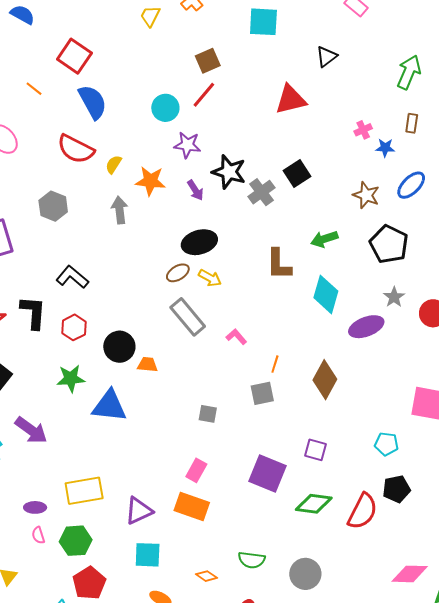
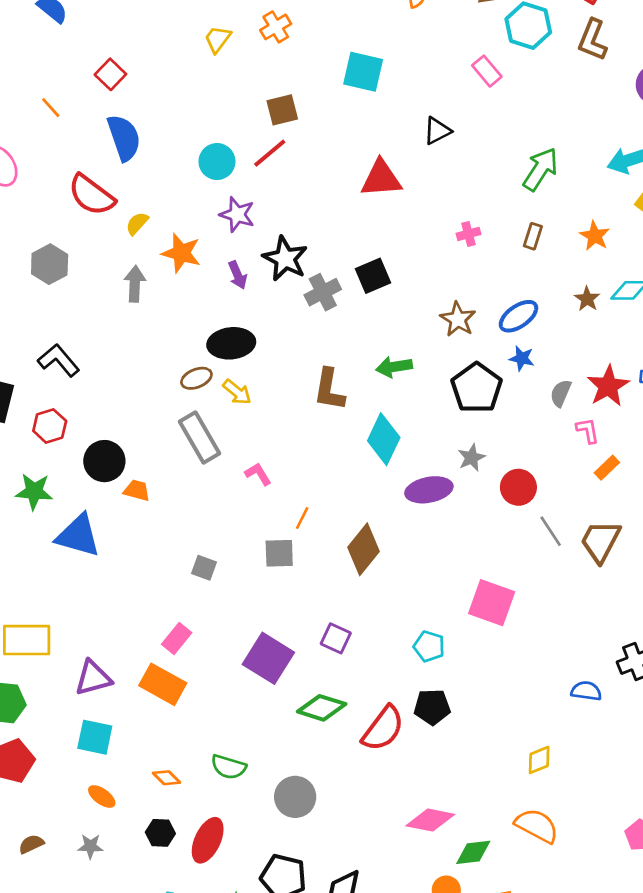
red square: (74, 56) -> (110, 74), size x0.7
blue star: (385, 148) -> (522, 358), moved

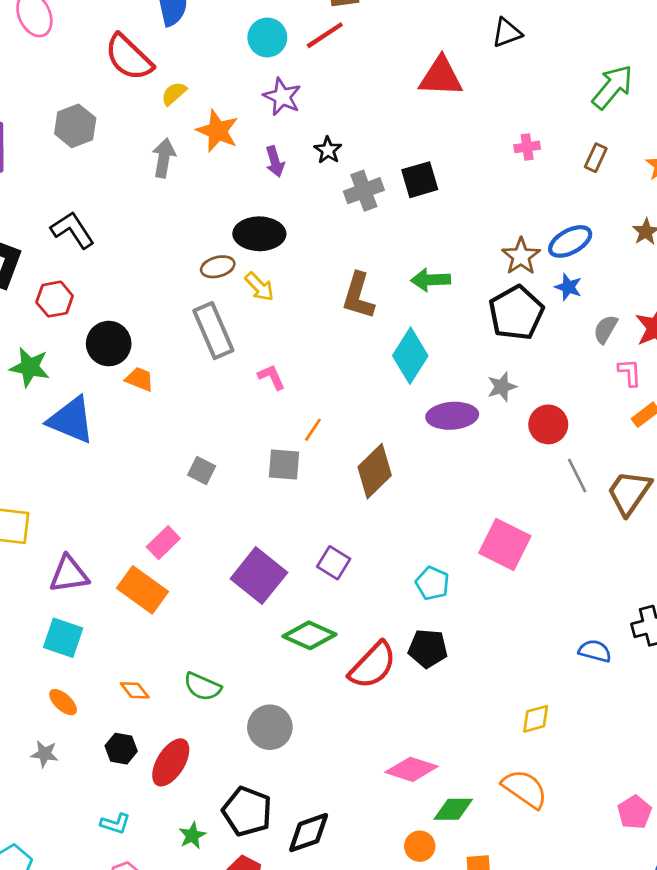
black star: (285, 259) -> (328, 150), size x0.6
brown star: (458, 319) -> (521, 256), moved

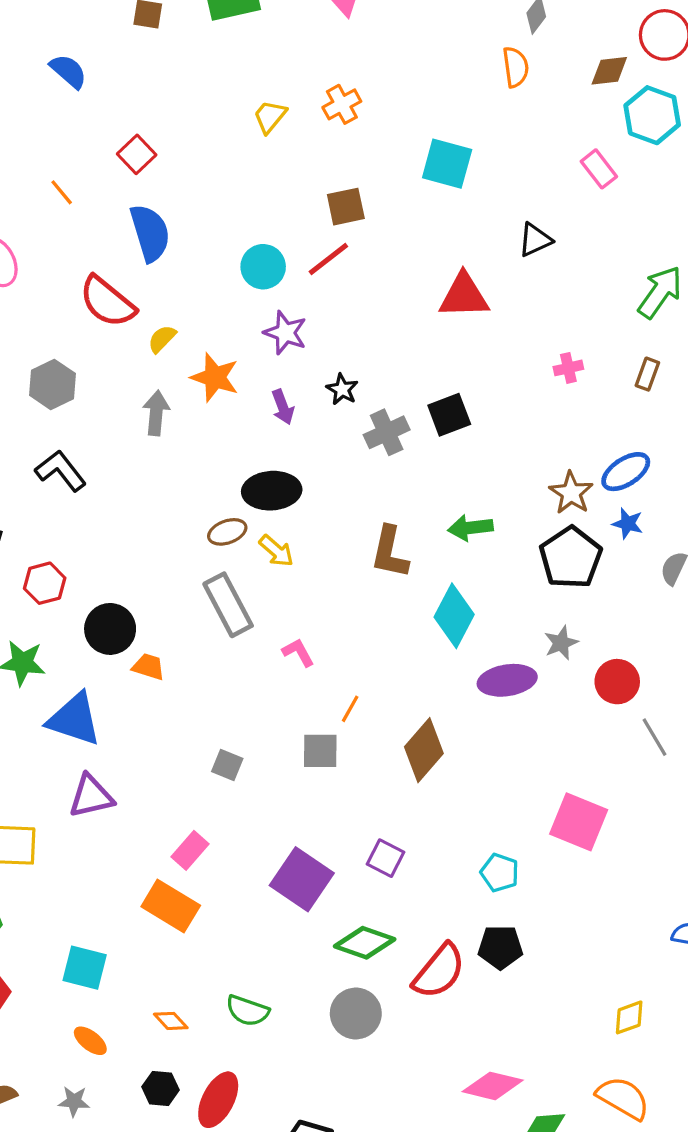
black L-shape: (73, 230) -> (61, 471), moved
purple triangle: (69, 574) -> (91, 796), moved
gray circle: (270, 727) -> (356, 1013), moved

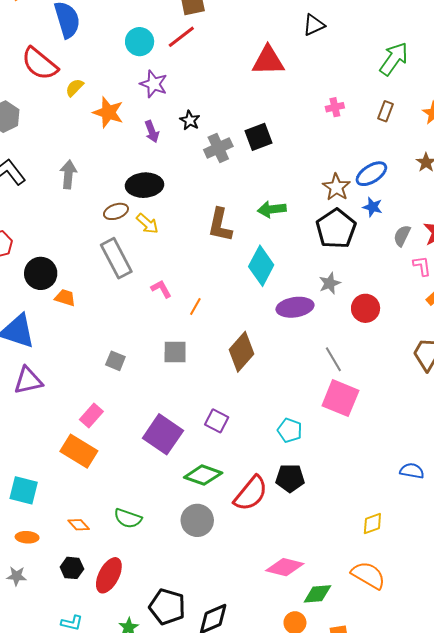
gray arrow: (156, 413) -> (68, 174), moved
orange line: (350, 709) -> (195, 306), moved
gray line: (655, 737) -> (333, 359), moved
orange ellipse: (90, 1041) -> (27, 537), turned -35

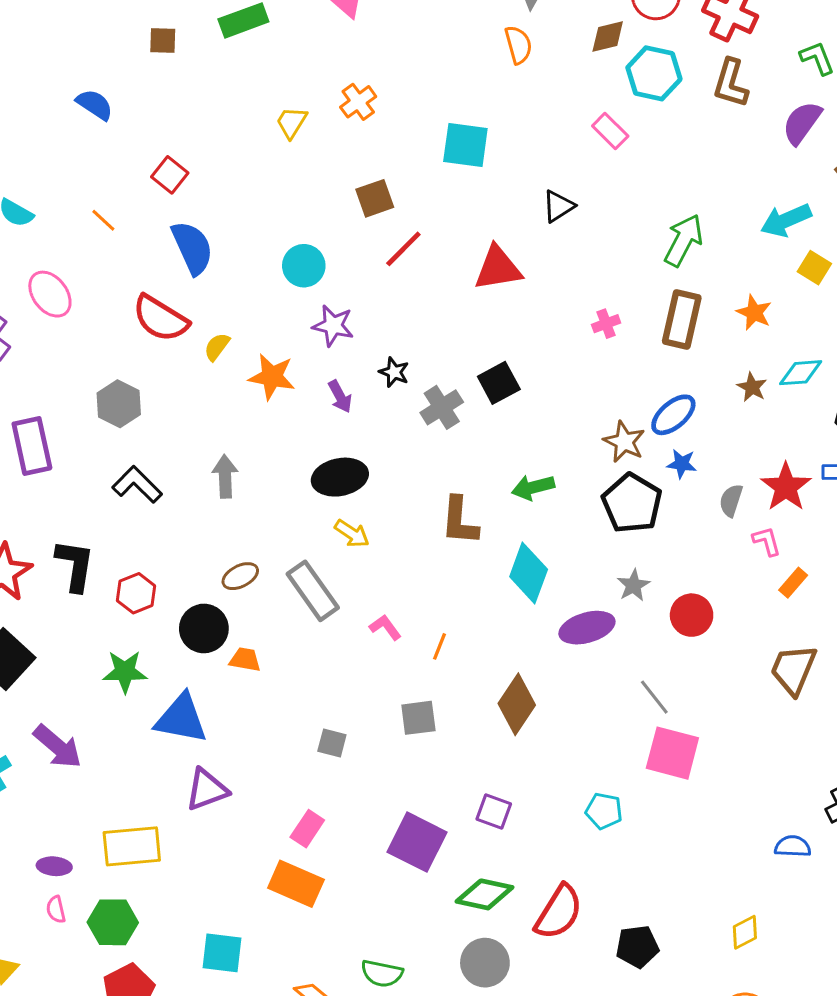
red line: (181, 37) -> (403, 249), moved
brown rectangle: (386, 111) -> (682, 320), size x1.8
brown ellipse: (116, 211) -> (240, 576), moved
black pentagon: (290, 478) -> (637, 947), moved

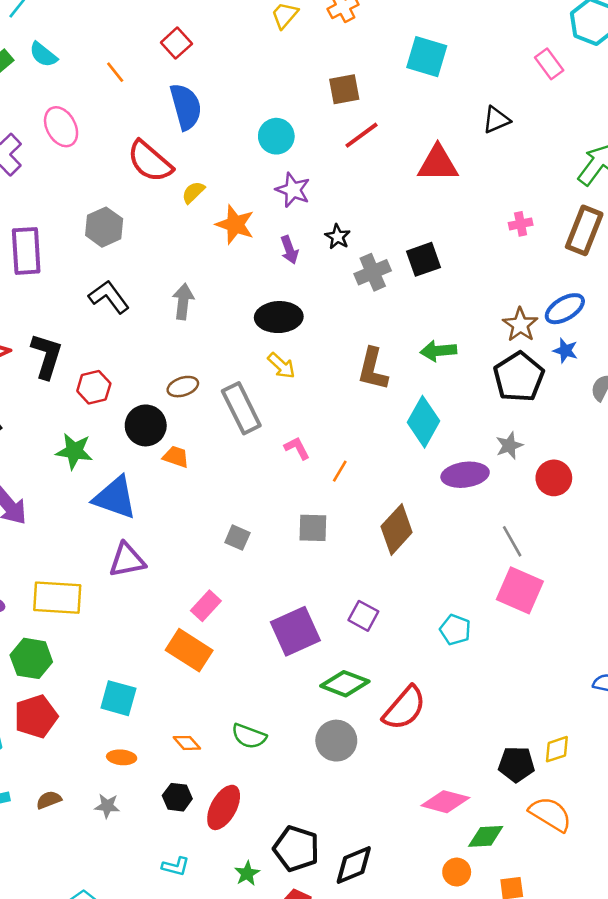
purple square: (417, 842) -> (295, 631), turned 30
black pentagon: (637, 947) -> (516, 764), moved

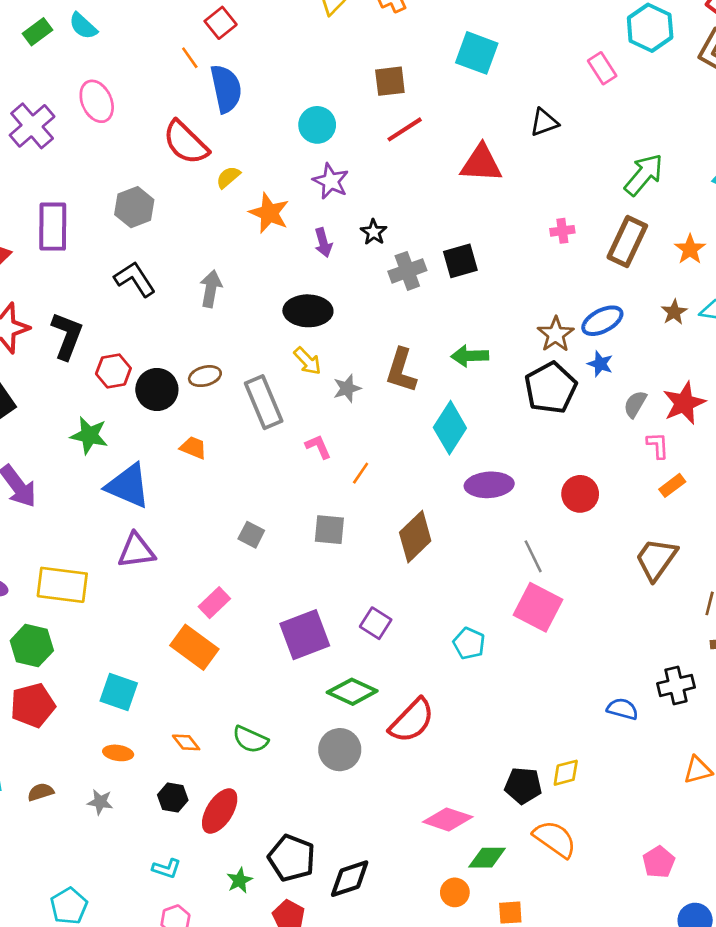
orange line: (115, 72) -> (190, 58), moved
black circle: (146, 425) -> (157, 389), moved
gray star: (509, 446) -> (347, 388), moved

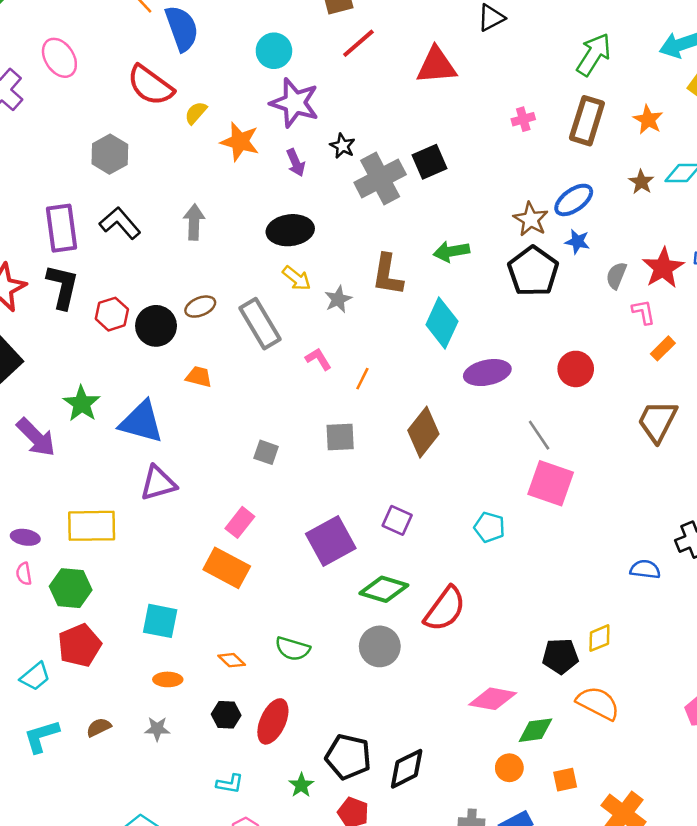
purple star: (331, 181) -> (295, 103), size x1.4
purple rectangle: (53, 227) -> (61, 228), moved
gray cross: (407, 271) -> (380, 178), size x1.4
green star: (89, 435) -> (82, 404), moved, turned 30

